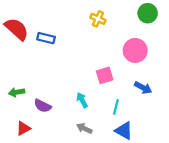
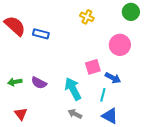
blue arrow: (143, 88) -> (113, 78), moved
cyan arrow: (82, 100) -> (73, 89), size x1.6
purple semicircle: (43, 106) -> (39, 83), moved
red triangle: (23, 128) -> (21, 114), turned -40

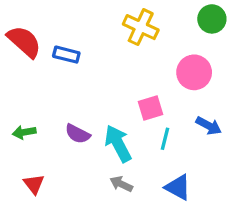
yellow cross: (87, 17) -> (141, 27), size x1.5
blue arrow: (113, 78) -> (209, 126), moved
purple semicircle: (39, 83) -> (78, 134), moved
cyan line: (103, 95) -> (165, 139), moved

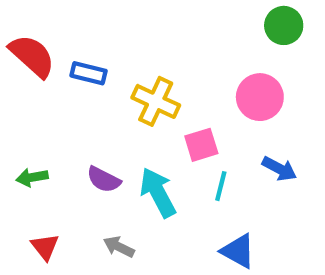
yellow cross: (141, 27) -> (156, 101), moved
gray arrow: (121, 184) -> (119, 247), moved

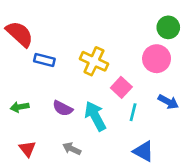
green circle: (284, 25) -> (168, 27), moved
blue rectangle: (88, 73) -> (44, 60), moved
pink square: (201, 145) -> (121, 87), turned -30

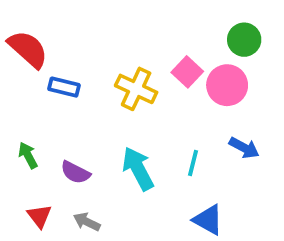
pink square: (121, 87) -> (187, 72), moved
green arrow: (20, 107) -> (28, 155), turned 72
purple semicircle: (63, 108) -> (75, 172), moved
gray arrow: (72, 149) -> (87, 222), moved

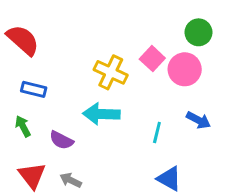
blue rectangle: (64, 87) -> (34, 89), moved
cyan arrow: (138, 169) -> (101, 114), moved, turned -60
red triangle: (39, 216) -> (32, 176), size x1.4

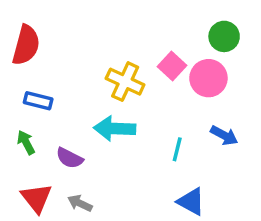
red semicircle: (23, 40) -> (26, 45), turned 63

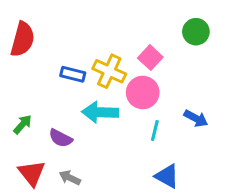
pink circle: (208, 78) -> (143, 93), moved
blue rectangle: (38, 101) -> (73, 74), moved
green arrow: (26, 142) -> (23, 124), turned 70

